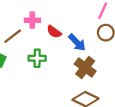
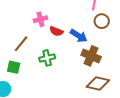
pink cross: (32, 20) -> (40, 19), moved

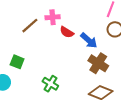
brown line: (21, 44) -> (30, 26), moved
green cross: (47, 58) -> (50, 84), moved, turned 35

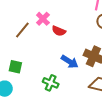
pink cross: (53, 17) -> (43, 19), turned -32
blue arrow: (89, 40) -> (70, 62), moved

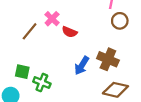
blue arrow: (70, 62) -> (82, 65), turned 90
green cross: (51, 83) -> (42, 83), moved

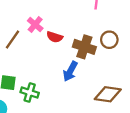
brown circle: (120, 21) -> (109, 40), moved
brown cross: (108, 59) -> (84, 47), moved

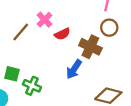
red semicircle: (55, 37) -> (62, 34), turned -49
brown circle: (109, 40) -> (109, 28), moved

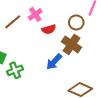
brown circle: (109, 28) -> (76, 22), moved
green cross: (32, 86) -> (15, 70), turned 35

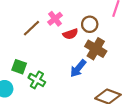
brown circle: (76, 22) -> (90, 24), moved
green cross: (15, 70) -> (37, 80), turned -35

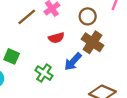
red semicircle: (70, 34) -> (56, 38), moved
green cross: (37, 80) -> (44, 73), moved

